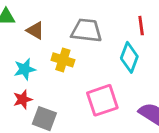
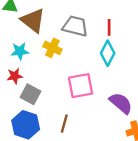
red line: (141, 26) -> (109, 27), moved
brown triangle: (35, 30) -> (33, 20), size x1.6

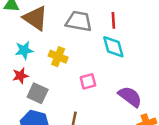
yellow cross: (52, 48) -> (58, 57), moved
cyan diamond: (108, 53) -> (113, 47), turned -40
pink square: (81, 86) -> (88, 81), size x0.6

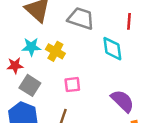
red line: (113, 20) -> (129, 21), moved
cyan star: (24, 50) -> (31, 47), moved
pink square: (88, 81) -> (72, 85), moved

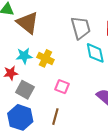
gray trapezoid: (81, 18) -> (81, 28), moved, turned 60
pink square: (72, 85) -> (62, 87), turned 32

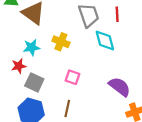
yellow cross: (45, 58) -> (61, 42), moved

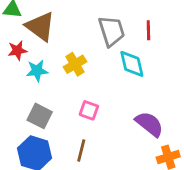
yellow cross: (61, 42) -> (75, 64), turned 35
red star: (19, 66) -> (17, 50), moved

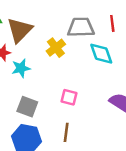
brown triangle: (40, 26) -> (20, 30), turned 44
gray trapezoid: (111, 31) -> (81, 27), turned -68
yellow cross: (75, 64) -> (56, 48), moved

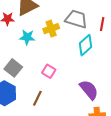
cyan diamond: (101, 54) -> (86, 45), turned 50
cyan star: (21, 68) -> (27, 37), moved

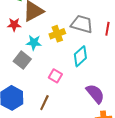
cyan diamond: (86, 45) -> (80, 56), moved
gray square: (13, 68) -> (22, 60), moved

